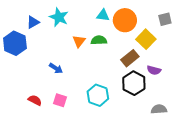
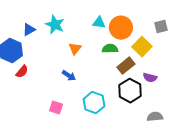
green semicircle: (99, 40) -> (110, 49), moved
blue arrow: (56, 68) -> (69, 76), moved
red semicircle: (35, 100) -> (22, 72), moved, turned 104

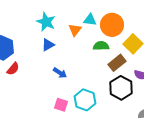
blue triangle: (29, 30) -> (48, 45), moved
orange triangle: (75, 49) -> (75, 30), moved
pink square: (56, 108) -> (61, 105), moved

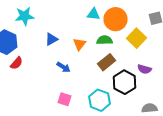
cyan star: (46, 22) -> (24, 16), moved, turned -30
orange triangle: (75, 30) -> (80, 44), moved
brown rectangle: (117, 63) -> (106, 62), moved
cyan hexagon: (85, 100) -> (100, 100), moved

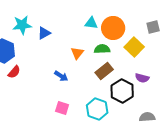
blue triangle: (52, 39) -> (44, 33), moved

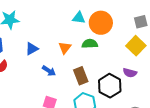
blue triangle: (44, 33) -> (32, 49), moved
yellow square: (134, 47) -> (136, 46), moved
brown rectangle: (104, 71) -> (81, 76), moved, turned -72

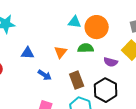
blue triangle: (32, 49) -> (28, 53), turned 32
purple semicircle: (130, 73) -> (111, 62), moved

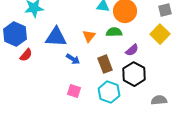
blue triangle: (28, 53) -> (56, 37), size x1.6
purple semicircle: (111, 62) -> (132, 50), moved, turned -56

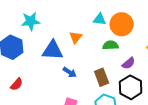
orange triangle: (89, 36) -> (76, 37), moved
red semicircle: (26, 55) -> (17, 84), moved

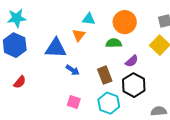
cyan triangle: (100, 19) -> (89, 19), moved
cyan star: (31, 21) -> (17, 18), moved

